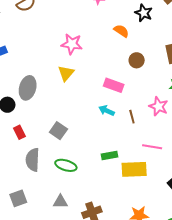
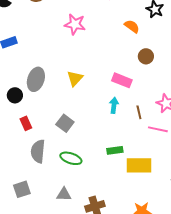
pink star: (72, 44) -> (75, 24), moved
yellow triangle: (66, 73) -> (75, 78), moved
cyan arrow: (107, 111) -> (114, 105), turned 70
pink line: (152, 147) -> (158, 129), moved

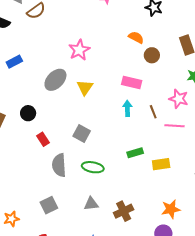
pink star: (75, 24) -> (79, 50), moved, turned -30
orange semicircle: (132, 26) -> (136, 37), moved
gray ellipse: (36, 79) -> (55, 80), moved, turned 35
yellow rectangle: (139, 165) -> (161, 164), size x0.7

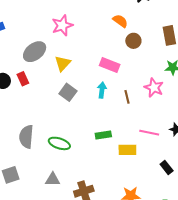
pink line: (175, 126) -> (149, 133), moved
gray square: (82, 133) -> (68, 92), moved
red rectangle: (43, 139) -> (23, 79), moved

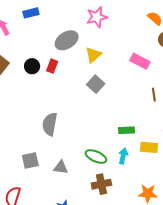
red rectangle: (23, 79) -> (52, 66), turned 40
cyan arrow: (102, 90) -> (123, 156), moved
green ellipse: (59, 143) -> (96, 157), moved
gray triangle: (53, 179) -> (61, 167), moved

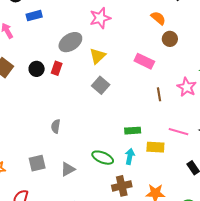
gray semicircle: (50, 124) -> (56, 126), size x0.6
gray triangle: (61, 167) -> (68, 169), turned -35
brown cross: (101, 184) -> (122, 186), moved

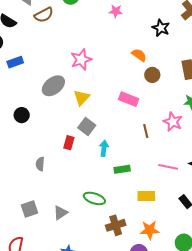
red rectangle: (57, 68) -> (69, 143), moved
gray semicircle: (56, 126) -> (40, 164), moved
yellow rectangle: (155, 147) -> (146, 196), moved
cyan arrow: (130, 156) -> (104, 148), moved

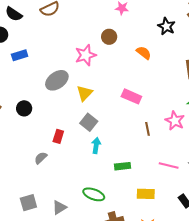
brown circle: (152, 75) -> (109, 37), moved
red rectangle: (69, 143) -> (58, 136), moved
cyan arrow: (104, 148) -> (96, 145), moved
gray semicircle: (40, 164) -> (41, 158), turned 40

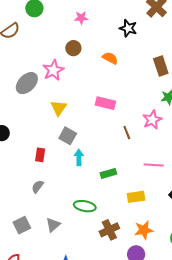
gray ellipse: (57, 80) -> (27, 83), moved
pink star: (175, 121) -> (152, 120), turned 30
gray semicircle: (41, 158) -> (38, 187), moved

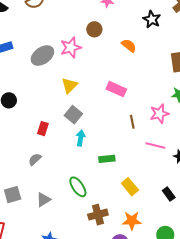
pink line: (154, 165) -> (155, 146), moved
yellow rectangle: (136, 197) -> (130, 187), turned 48
green ellipse: (85, 206) -> (78, 187), turned 35

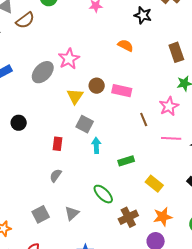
brown circle: (94, 29) -> (97, 86), moved

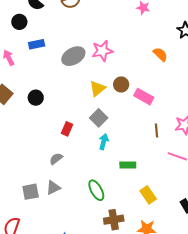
gray triangle: (72, 213) -> (53, 188), moved

